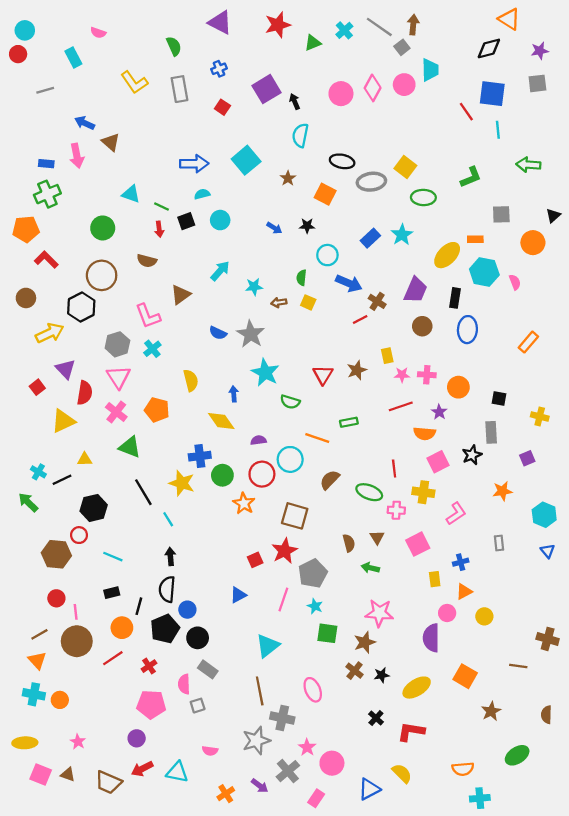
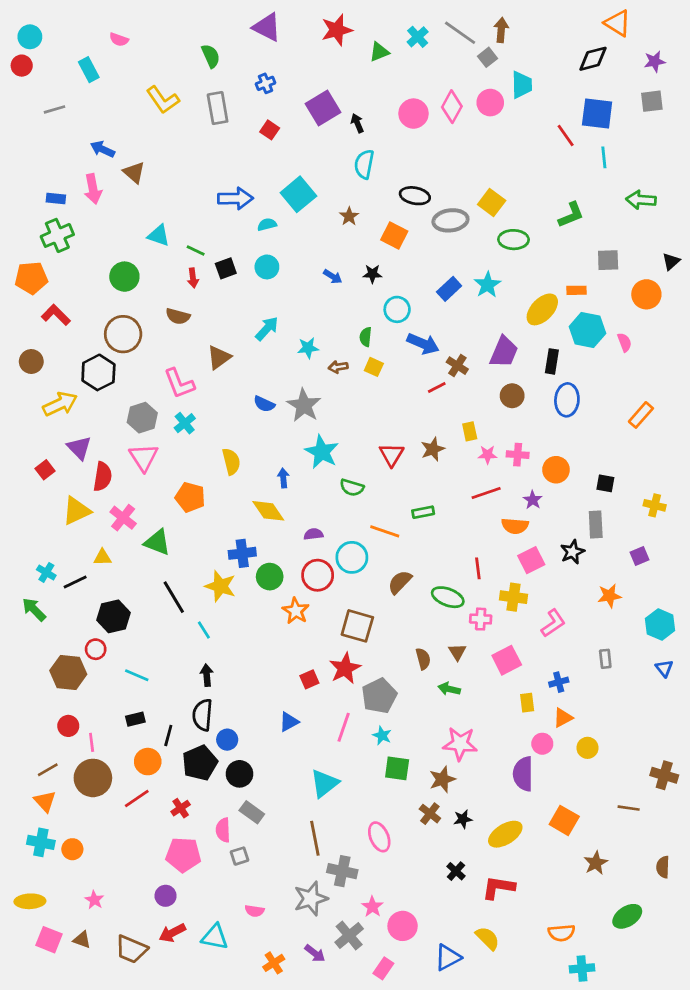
cyan semicircle: (202, 194) -> (267, 224), moved
pink cross: (116, 412) -> (123, 518), moved

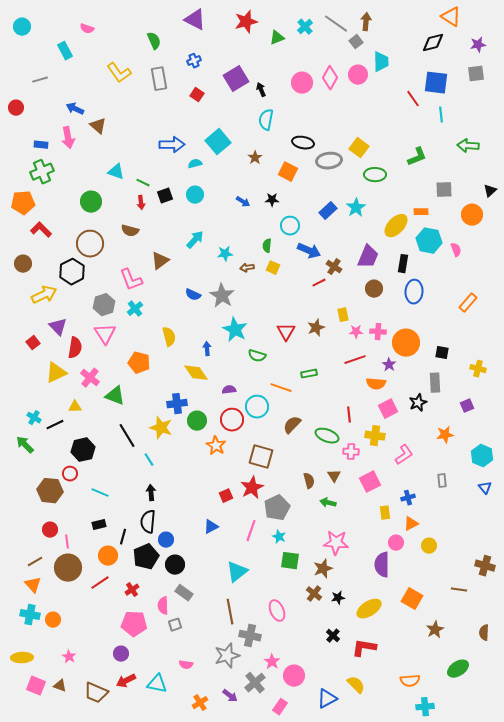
red circle: (22, 66) -> (16, 108), moved
orange circle: (556, 470) -> (406, 343), size x1.4

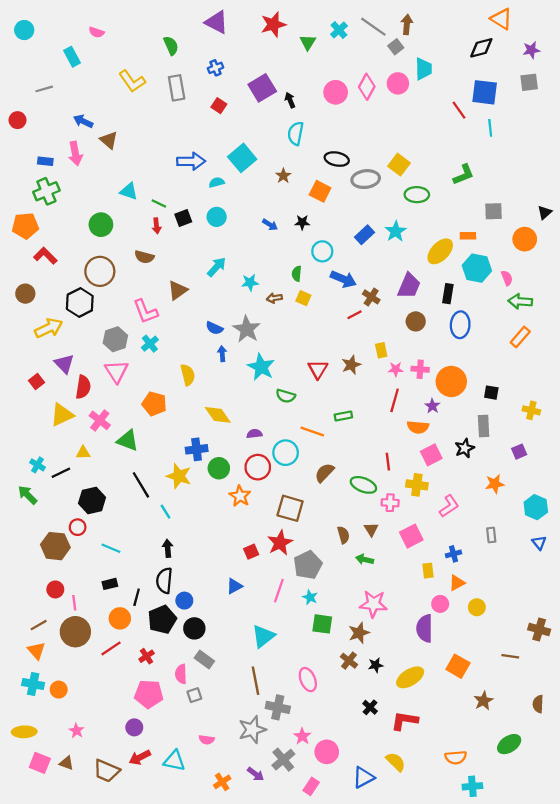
green triangle: (277, 38) -> (308, 42), turned -35
green arrow: (468, 146) -> (520, 301), moved
blue arrow: (207, 349) -> (222, 354), moved
red line: (355, 360) -> (395, 400), turned -55

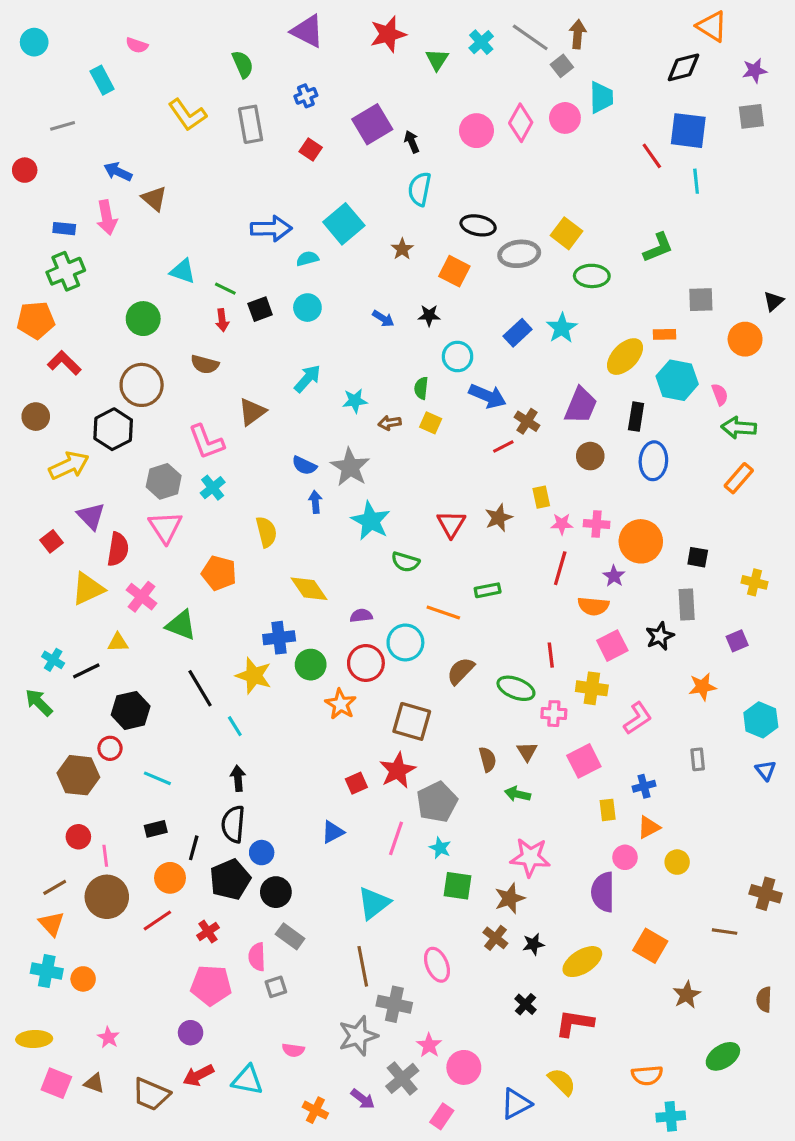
orange cross: (222, 782) -> (315, 1110), turned -30

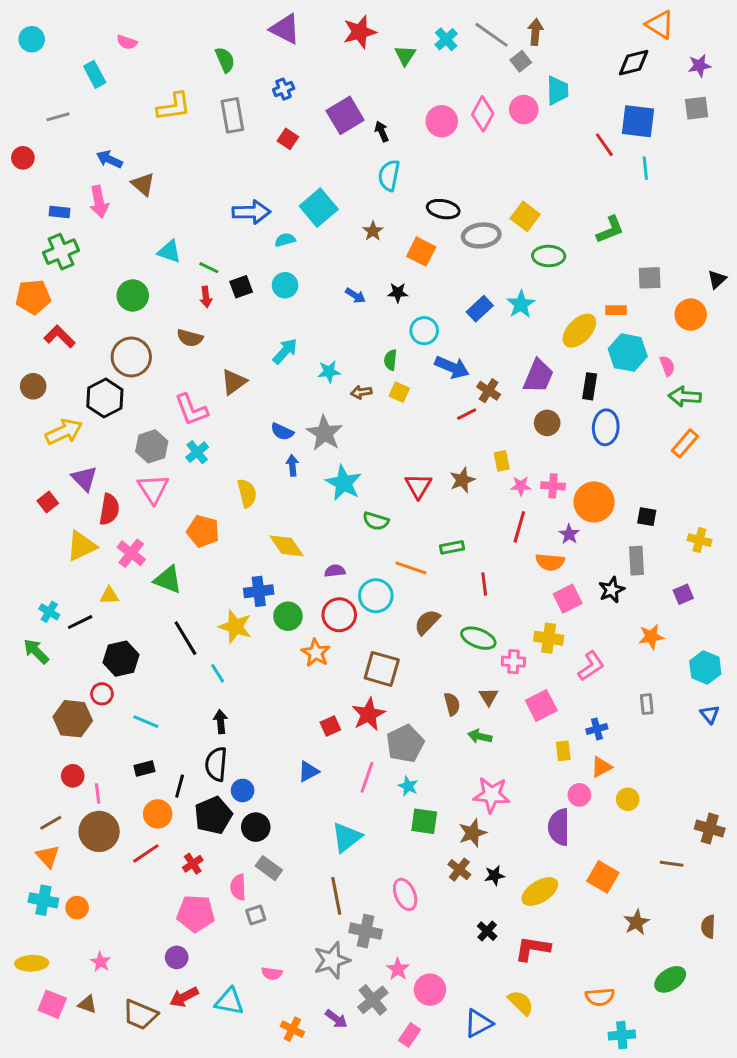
yellow L-shape: (187, 115) -> (174, 107), turned -63
red line: (551, 655) -> (484, 584), moved

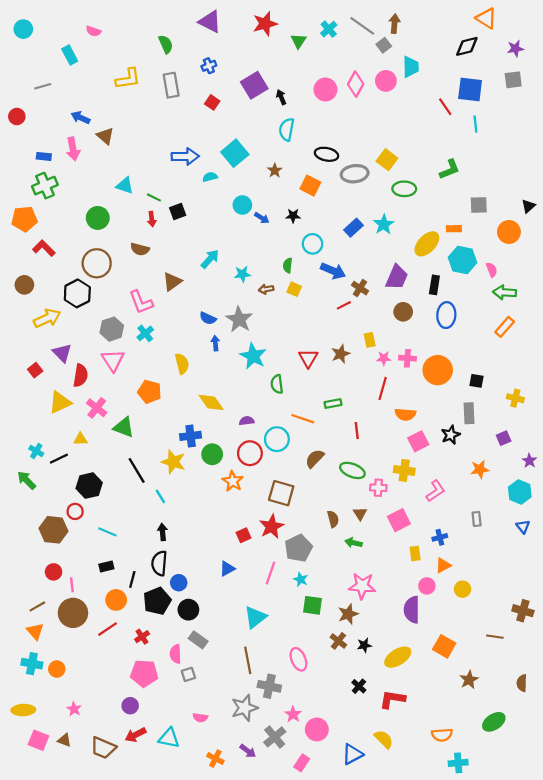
cyan circle: (285, 285) -> (242, 205), moved
green semicircle: (376, 521) -> (277, 384), turned 66
purple star: (569, 534) -> (529, 461), moved

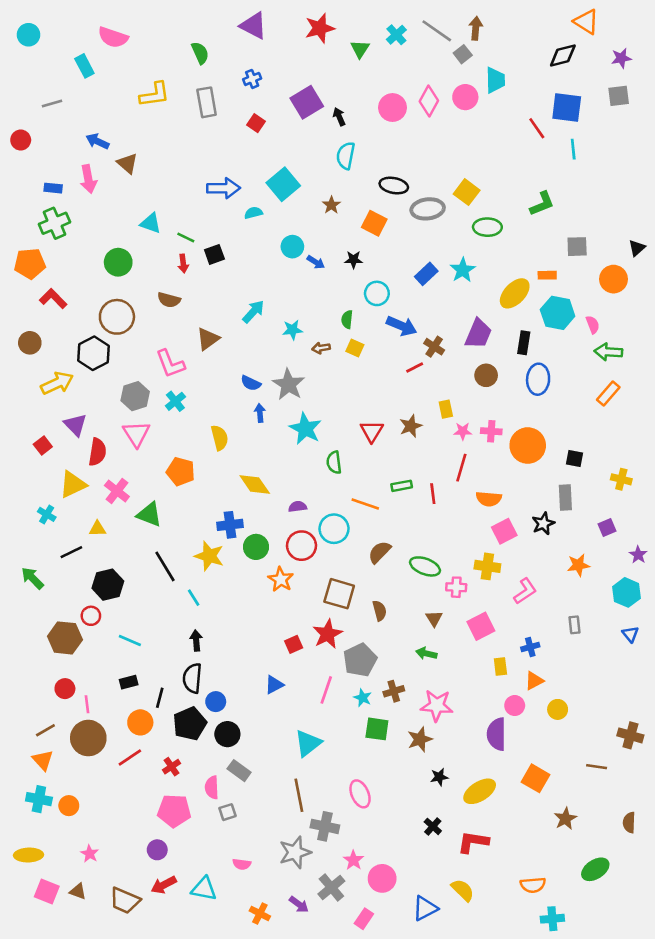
pink semicircle: (93, 31) -> (113, 37), size x1.6
red line: (357, 431) -> (433, 494), moved
cyan cross: (36, 451) -> (47, 514), moved
brown semicircle: (333, 519) -> (380, 611), moved
brown cross: (338, 641) -> (394, 691), moved, turned 35

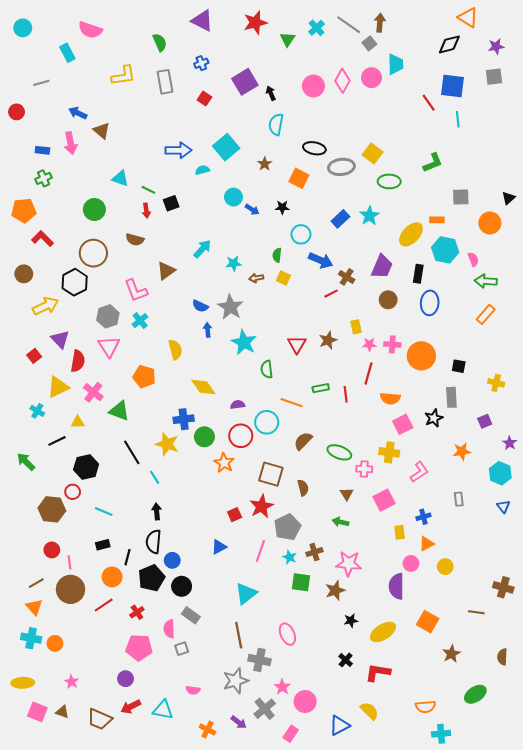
green cross: (54, 223) -> (44, 178), size x0.7

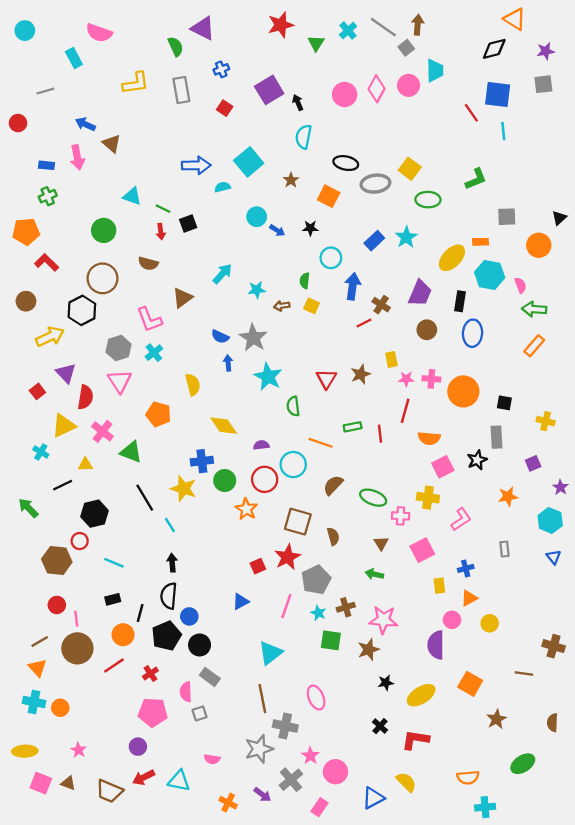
purple triangle: (202, 21) -> (203, 28), moved
blue arrow: (321, 260) -> (353, 286), turned -105

